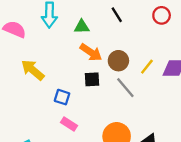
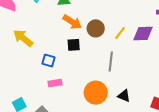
gray line: (125, 88) -> (111, 62), moved, turned 48
pink rectangle: (69, 124) -> (55, 83), turned -40

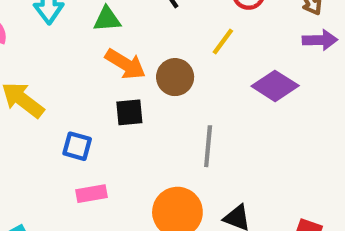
yellow line: (120, 33) -> (223, 42), moved
purple diamond: (143, 33) -> (275, 86), turned 35

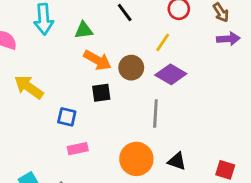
purple diamond: (275, 86) -> (171, 74), moved

